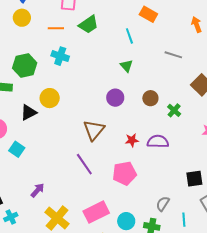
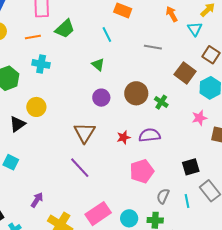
green triangle: (126, 66) -> (98, 65), moved
brown circle: (150, 98) -> (136, 93), size x1.5
pink pentagon: (124, 173) -> (142, 171), moved
cyan line: (184, 220) -> (187, 201), moved

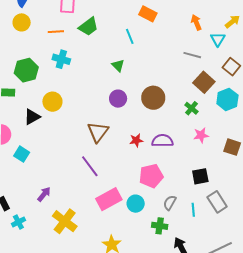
gray line: (153, 47) -> (192, 55), moved
green cross: (161, 102) -> (191, 108), moved
pink star: (199, 118) -> (201, 135), moved
pink rectangle: (98, 214) -> (109, 199), moved
cyan circle: (129, 218) -> (136, 204), moved

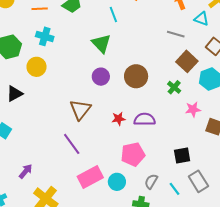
cyan triangle: (218, 39) -> (201, 19), turned -42
green triangle: (118, 65) -> (101, 43), size x1.5
yellow circle: (52, 102) -> (37, 67), moved
pink star: (201, 135) -> (193, 109), moved
cyan line: (193, 210) -> (174, 189), turned -32

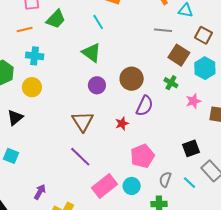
purple semicircle: (145, 119) -> (145, 106), moved, turned 125

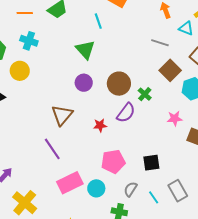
green cross: (171, 83) -> (145, 94), moved
black square: (191, 148) -> (151, 163), moved

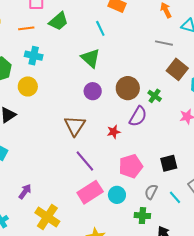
purple line: (52, 149) -> (85, 161), moved

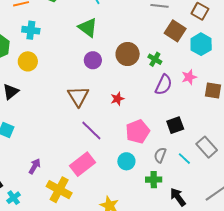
purple semicircle: (138, 116) -> (164, 85), moved
pink rectangle: (90, 192) -> (83, 164), moved

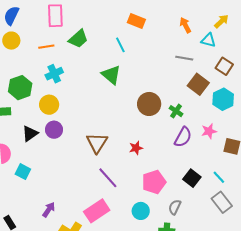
cyan cross: (31, 30) -> (54, 74), turned -36
purple circle: (93, 60) -> (54, 130), moved
black square: (175, 125) -> (192, 178), turned -36
cyan line: (184, 159) -> (219, 177), moved

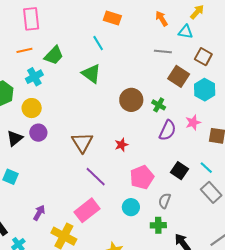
green trapezoid: (78, 39) -> (54, 55), moved

